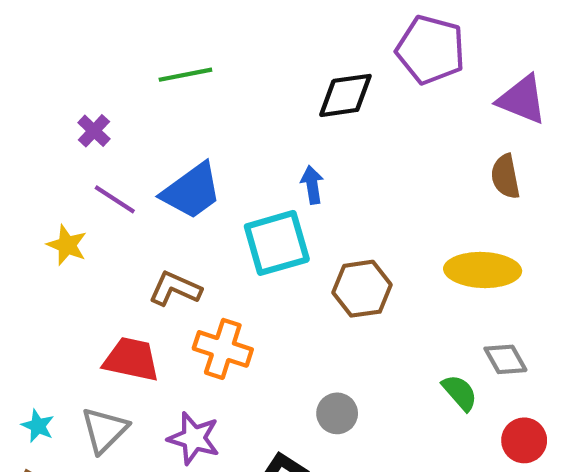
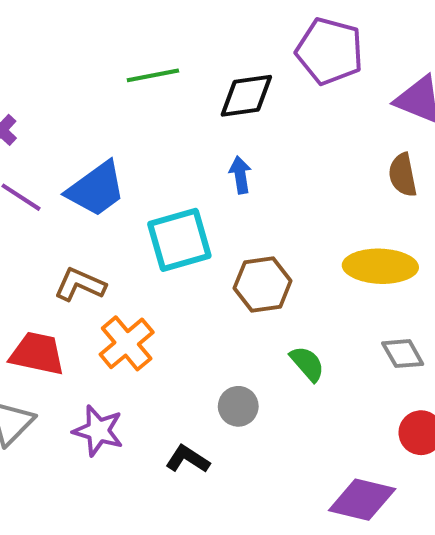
green line: (185, 75) -> (153, 75), moved
blue arrow: (312, 185) -> (240, 175), moved
orange cross: (223, 349) -> (127, 343), turned 32
green semicircle: (460, 393) -> (307, 364), moved

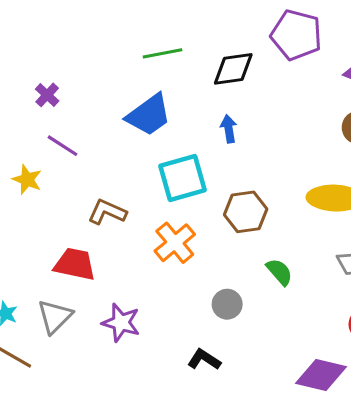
blue trapezoid: (96, 189) -> (149, 115), moved
orange cross: (127, 343) -> (175, 243), moved
black L-shape: (187, 459) -> (204, 360), moved

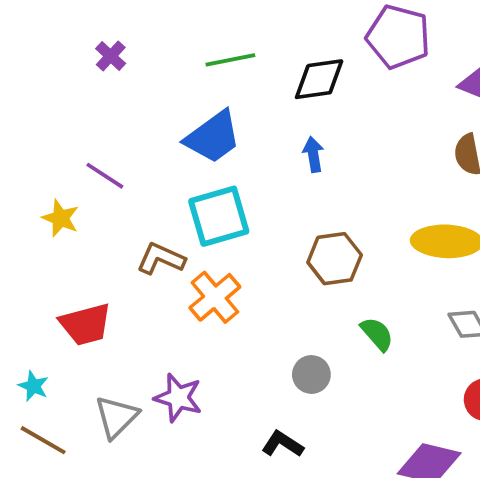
purple cross: (47, 95) -> (111, 56), moved
cyan square: (183, 178) -> (219, 216), moved
orange cross: (175, 243) -> (215, 297), moved
red trapezoid: (75, 264) -> (86, 324), moved, turned 153
gray triangle: (55, 317) -> (116, 417), moved

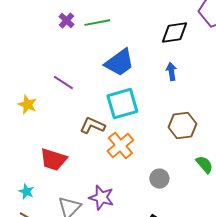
green line: (230, 60) -> (97, 23), moved
yellow star: (60, 218) -> (27, 105), moved
red trapezoid: (86, 324) -> (53, 160), turned 32
gray circle: (311, 375) -> (159, 179), moved

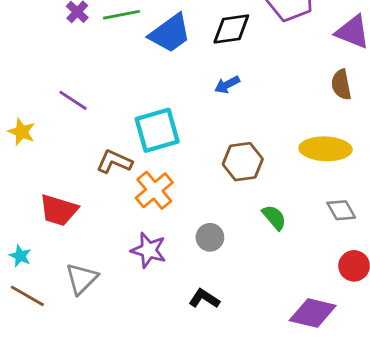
blue trapezoid: (119, 63) -> (170, 33), moved
blue arrow: (171, 72) -> (227, 85), turned -108
purple star: (101, 198) -> (149, 250), moved

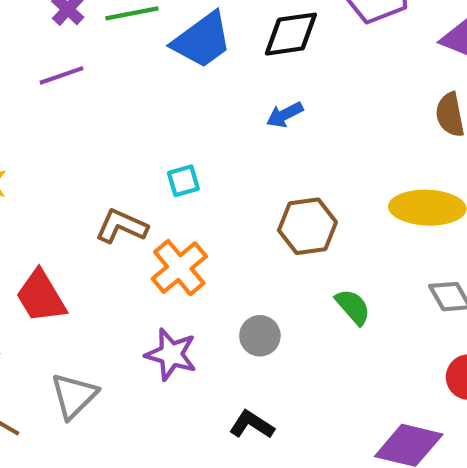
purple line: (73, 100) -> (62, 75), moved, turned -52
cyan square: (157, 130) -> (183, 181), size x0.5
red trapezoid: (59, 210) -> (41, 297), turned 42

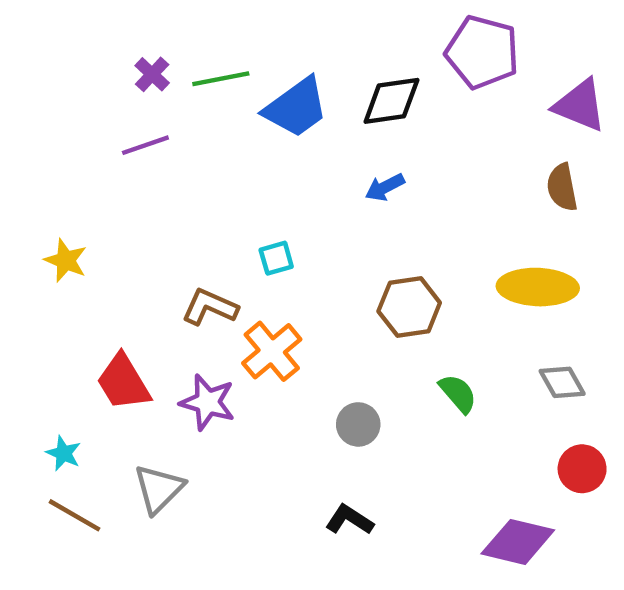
purple star: (171, 354) -> (208, 402), moved

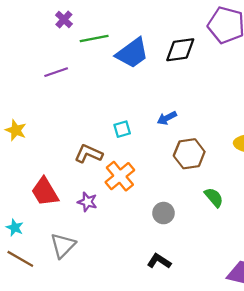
purple cross: (152, 74) -> (64, 20), moved
blue arrow: (385, 187) -> (167, 118), moved
purple star: (208, 402) -> (87, 202), size x0.7

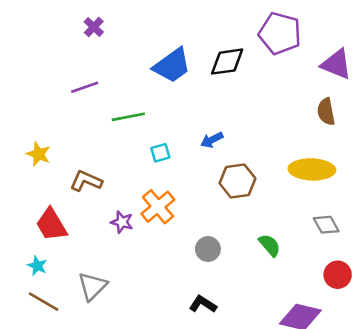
green line: (94, 39) -> (128, 117), moved
brown L-shape: (89, 154) -> (86, 181), moved
red trapezoid: (45, 192) -> (51, 225), moved
green semicircle: (214, 197) -> (270, 245), moved
purple star: (87, 202) -> (122, 222), moved

